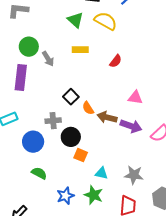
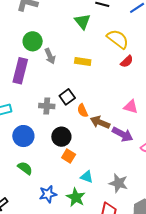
yellow semicircle: (106, 21) -> (118, 39), moved
yellow rectangle: (80, 50) -> (83, 62), moved
red semicircle: (116, 61) -> (127, 61), moved
gray cross: (53, 121) -> (47, 106), moved

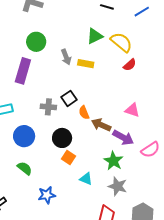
green triangle: (82, 21) -> (95, 36), moved, turned 42
gray arrow: (50, 56) -> (66, 57), moved
green star: (76, 197) -> (113, 161), moved

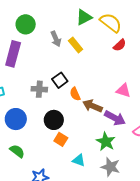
yellow rectangle: (86, 64) -> (76, 45), turned 42

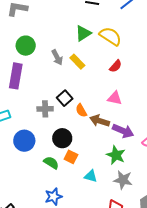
red semicircle: (120, 45) -> (116, 66), moved
pink triangle: (123, 90) -> (115, 98), moved
green semicircle: (17, 151) -> (51, 163), moved

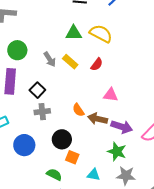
green triangle: (83, 33) -> (74, 33), turned 36
red semicircle: (116, 66) -> (97, 64), moved
black square: (65, 98) -> (37, 90), moved
green semicircle: (51, 163) -> (54, 175), moved

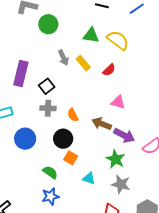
green circle: (17, 50) -> (48, 24), moved
orange semicircle: (78, 110) -> (73, 115), moved

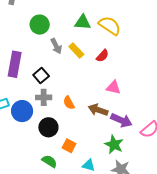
green circle: (48, 24) -> (40, 25), moved
blue circle: (25, 139) -> (22, 111), moved
black circle: (63, 139) -> (48, 127), moved

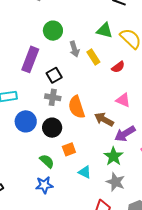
green circle: (40, 25) -> (53, 31), moved
orange semicircle: (69, 103) -> (77, 107), size x1.6
blue circle: (22, 111) -> (26, 121), moved
purple arrow: (121, 120) -> (125, 134), turned 115
orange square: (69, 146) -> (69, 149), turned 32

